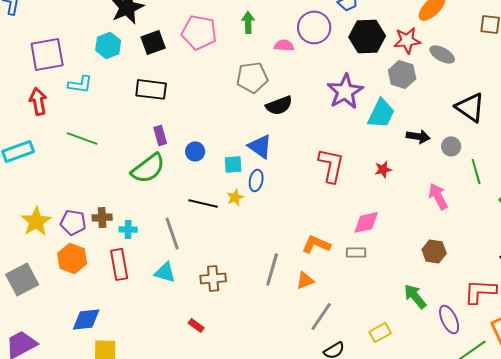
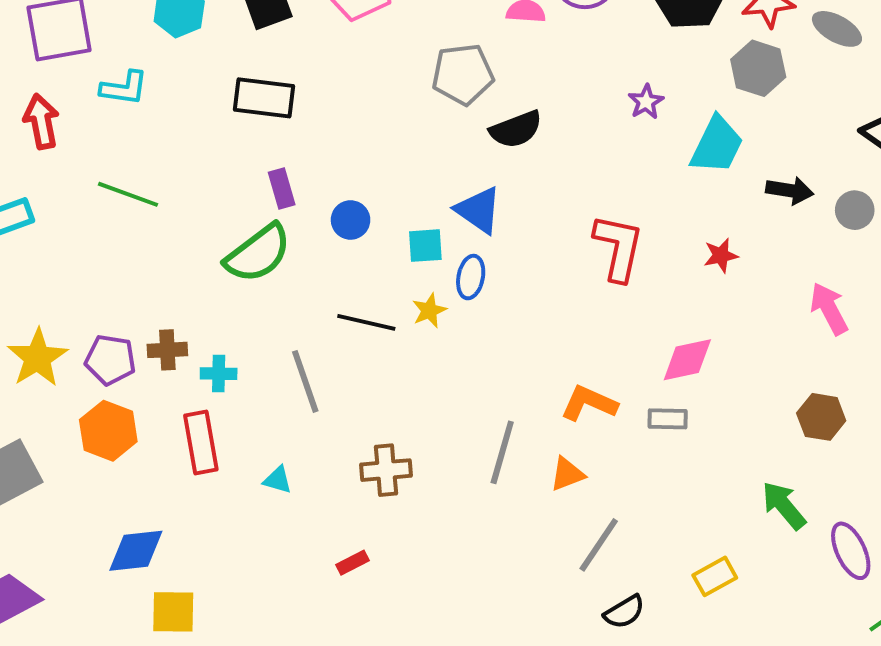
purple star: (345, 91) -> (646, 102), size x0.5
cyan triangle: (165, 272) -> (278, 480), moved, size x0.7
red rectangle: (196, 325) -> (353, 563), turned -63

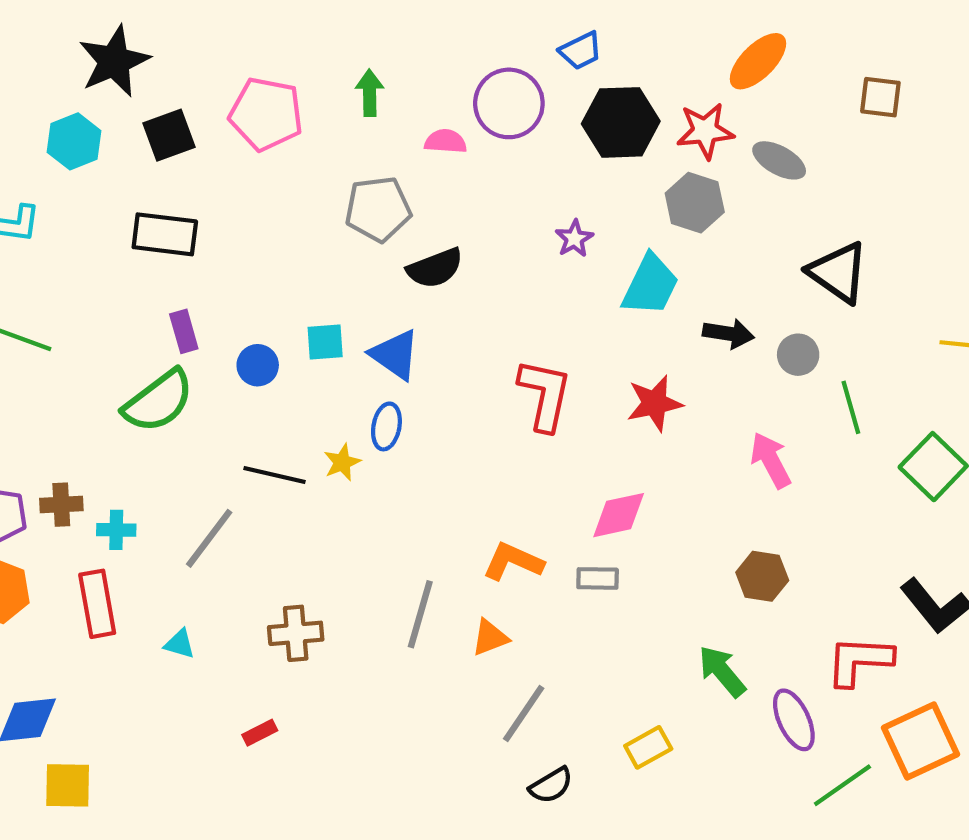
cyan square: (425, 246) -> (325, 342), moved
red star: (721, 255) -> (655, 403), size x1.5
gray line: (305, 381) -> (209, 538), turned 56

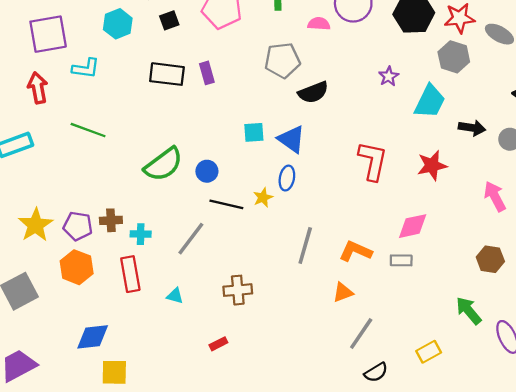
black square: (169, 135) -> (169, 20), size x0.7
purple rectangle: (184, 331) -> (207, 73), moved
blue circle: (258, 365) -> (207, 171), moved
gray line: (420, 614) -> (305, 245), moved

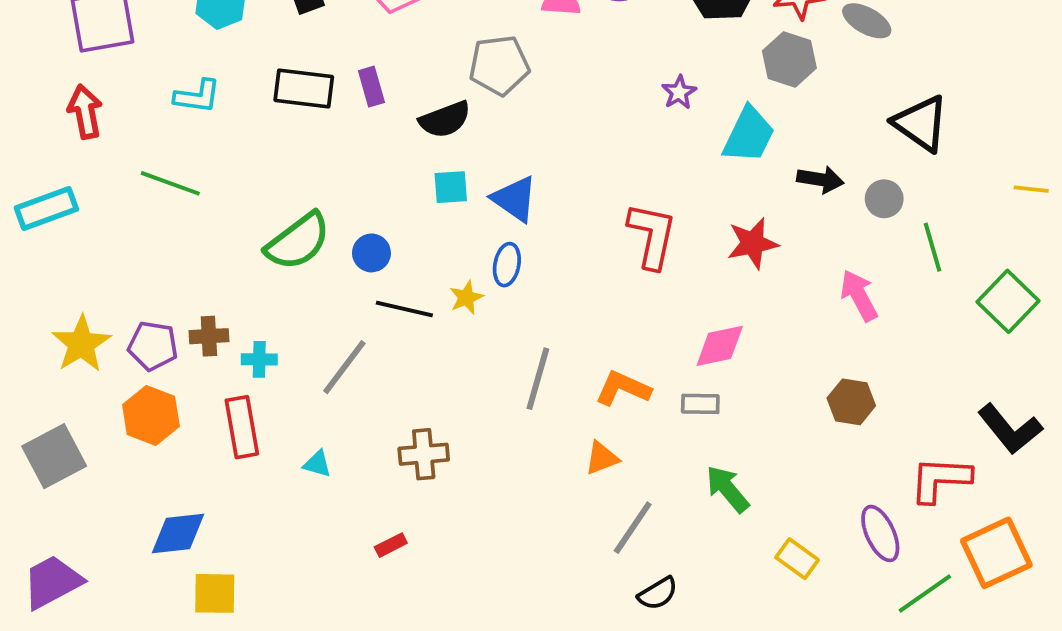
cyan L-shape: (86, 68) -> (197, 96), moved
black semicircle: (313, 92) -> (445, 119), moved
green arrow: (469, 311) -> (727, 489), moved
yellow rectangle: (429, 352) -> (797, 559), moved, turned 65

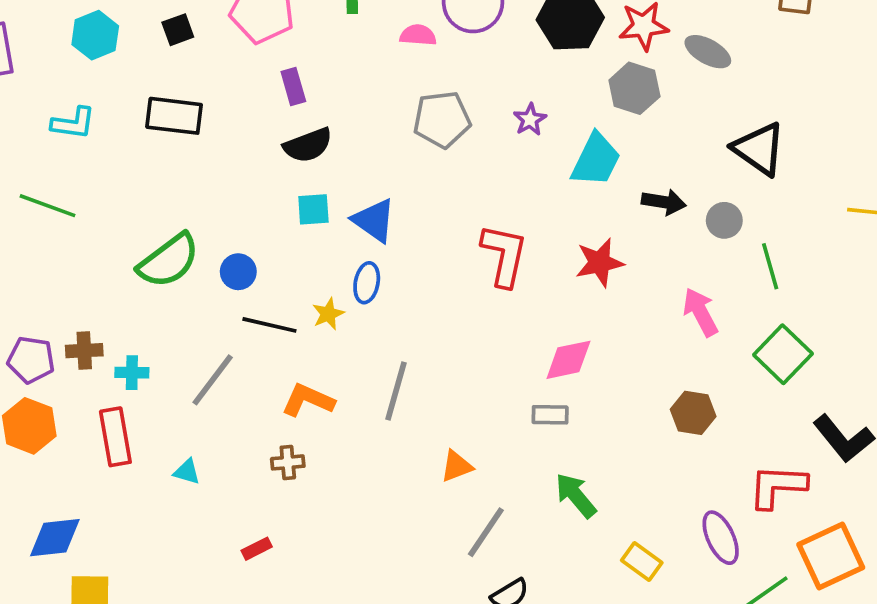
gray pentagon: (499, 65) -> (442, 119), moved
purple rectangle: (371, 87) -> (293, 86), moved
green square: (1008, 301) -> (783, 354), moved
orange L-shape: (623, 388) -> (308, 400), moved
brown cross: (424, 454) -> (288, 462), size x0.7

